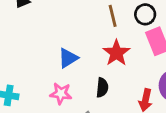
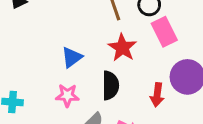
black semicircle: (102, 88) -> (110, 85), size x1.4

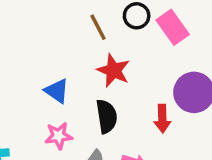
pink rectangle: (164, 32) -> (173, 27), moved
blue triangle: (72, 57) -> (57, 91), turned -40

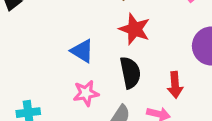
red arrow: (162, 119) -> (175, 85), moved

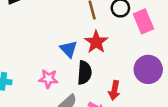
blue triangle: (82, 51) -> (69, 49), moved

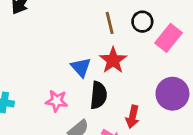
pink rectangle: (143, 21) -> (169, 38), turned 60

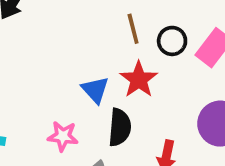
black circle: (142, 22) -> (172, 41), moved

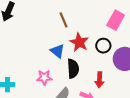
brown line: (133, 29) -> (63, 20), moved
black circle: (172, 41) -> (103, 46), moved

